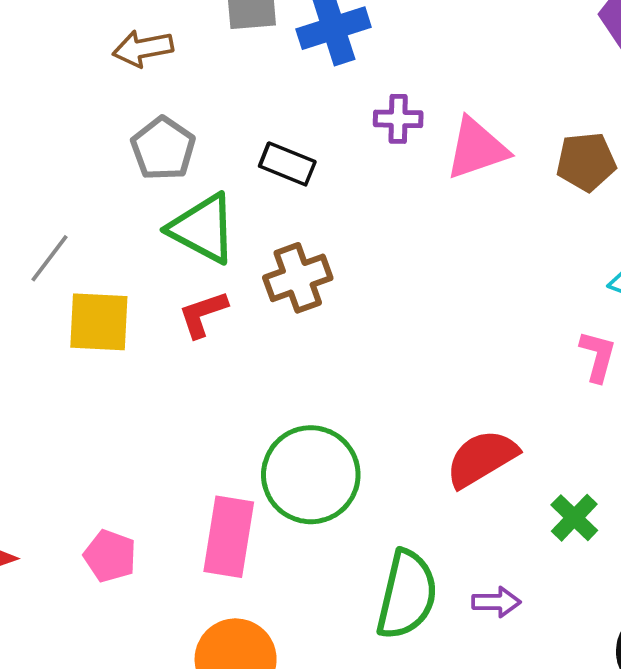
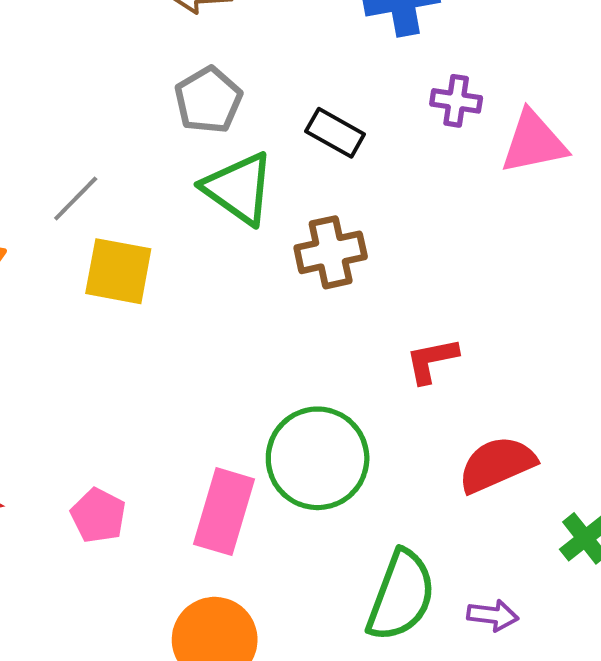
red L-shape: (203, 314) -> (432, 360), moved

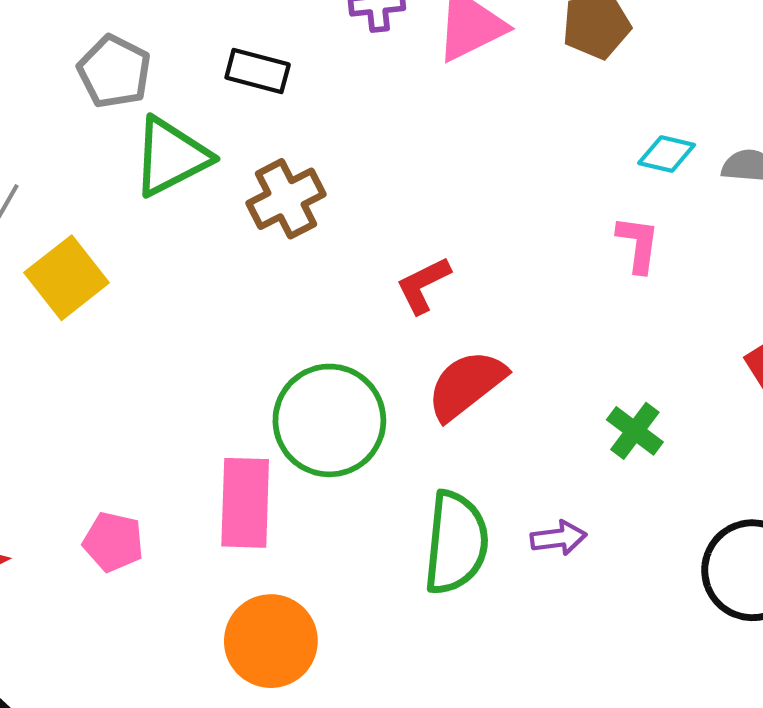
green triangle: (239, 188) -> (171, 157), turned -48
yellow square: (118, 271) -> (67, 278), turned -34
red semicircle: (497, 464) -> (466, 385), moved

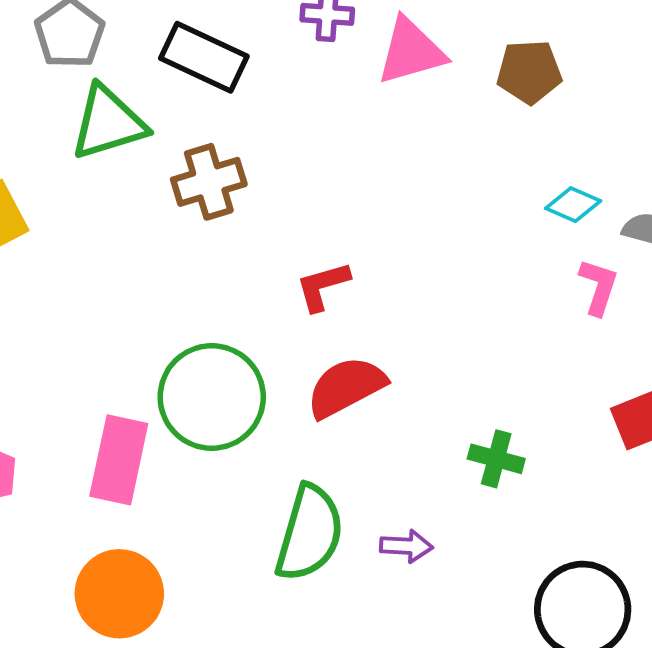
black rectangle: (258, 71) -> (204, 57), size x1.4
pink L-shape: (638, 244) -> (599, 287), moved
green cross: (635, 431) -> (496, 459), turned -32

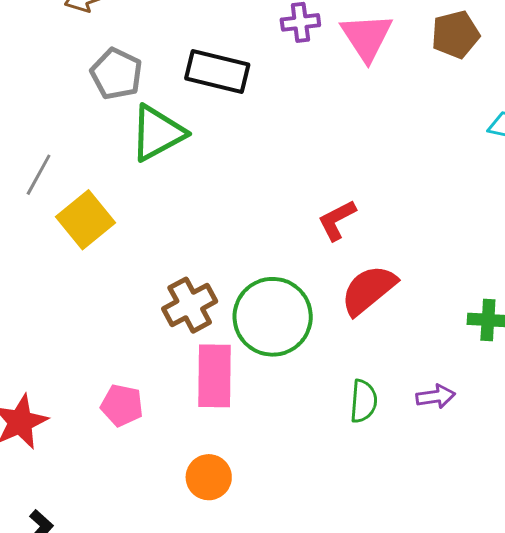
pink triangle: (411, 51) -> (367, 37), turned -36
brown cross: (209, 182) -> (190, 305), moved
green semicircle: (310, 533) -> (363, 401), size x0.6
orange circle: (119, 594) -> (209, 477), moved, size x0.7

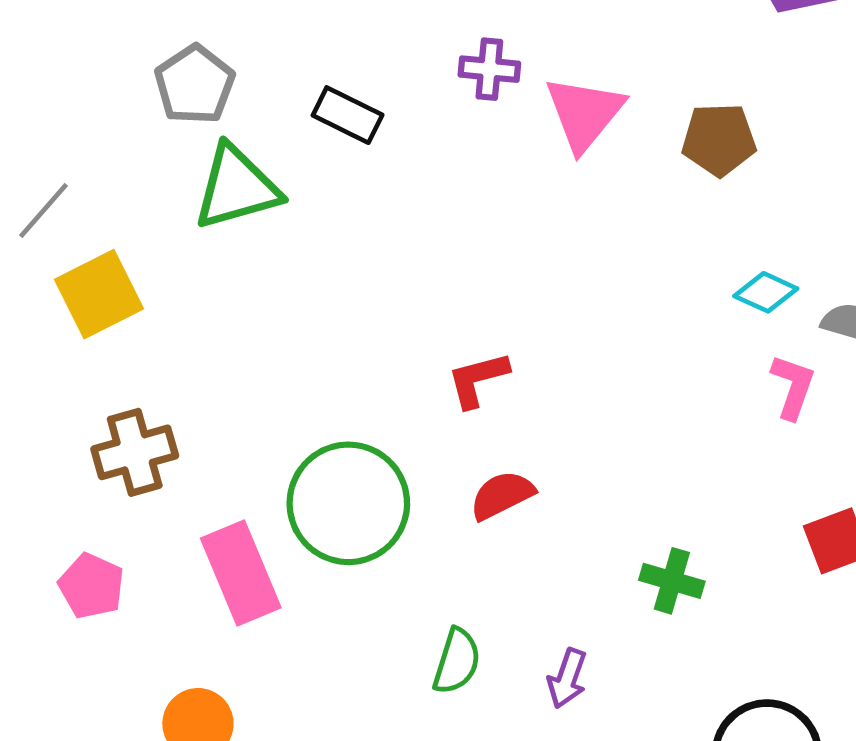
black rectangle: (217, 71) -> (348, 115), size x0.7
red semicircle: (369, 290) -> (502, 495), size x0.7
brown cross: (190, 305) -> (135, 452), moved
pink rectangle: (214, 376) -> (241, 573), turned -36
purple arrow: (436, 396) -> (567, 678), turned 105

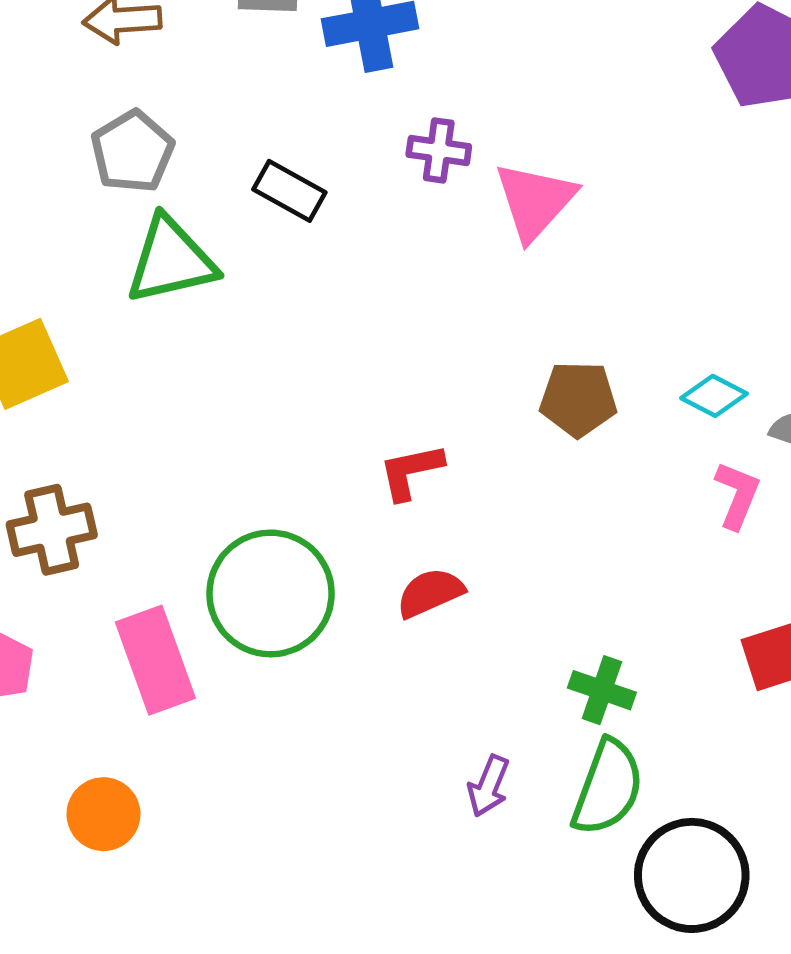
brown pentagon: (719, 140) -> (578, 399), moved
green semicircle: (457, 661) -> (608, 787), moved, size x1.4

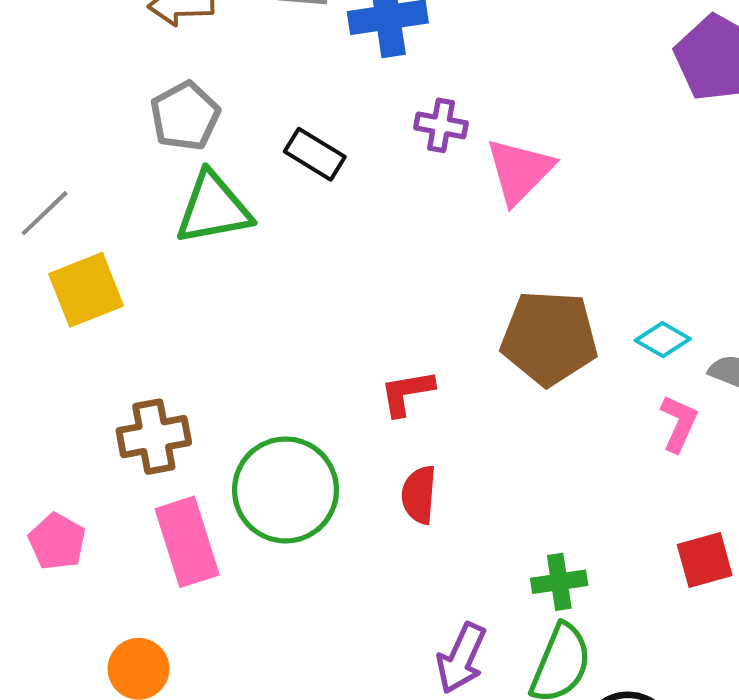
brown pentagon: (578, 399) -> (549, 338), size x1.5
brown cross: (52, 530) -> (154, 437), moved
red semicircle: (430, 593) -> (419, 495), turned -64
green cross: (602, 690) -> (559, 582), turned -30
purple arrow: (489, 786) -> (461, 658), size x1.4

